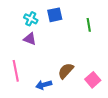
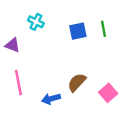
blue square: (55, 15) -> (78, 31), moved
purple triangle: (30, 39) -> (13, 45), moved

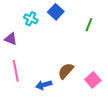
green line: (104, 29) -> (89, 25), turned 32
blue square: (78, 31) -> (56, 12), moved, turned -35

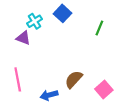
cyan cross: (31, 19) -> (34, 21), turned 32
purple triangle: (11, 39) -> (23, 38), moved

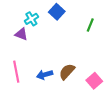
blue arrow: (49, 95) -> (45, 75), moved

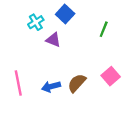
purple triangle: (21, 34) -> (53, 40), moved
pink square: (94, 81) -> (111, 76), moved

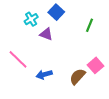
pink line: (18, 83) -> (18, 59), moved, turned -35
brown semicircle: (77, 83) -> (77, 77), moved

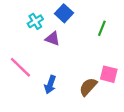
pink square: (96, 65) -> (109, 74), turned -35
blue arrow: (44, 74) -> (50, 85), turned -56

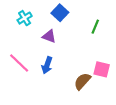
cyan cross: (35, 21) -> (25, 18), moved
blue arrow: (50, 85) -> (47, 65), moved

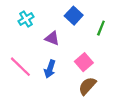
blue square: (60, 13) -> (74, 16), moved
pink square: (102, 69) -> (84, 62), moved, turned 35

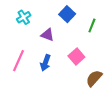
pink line: (20, 67) -> (19, 61), turned 70
brown semicircle: (87, 86) -> (94, 78), moved

